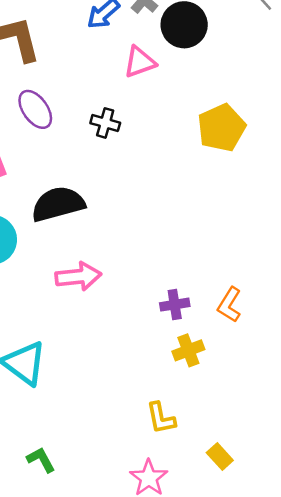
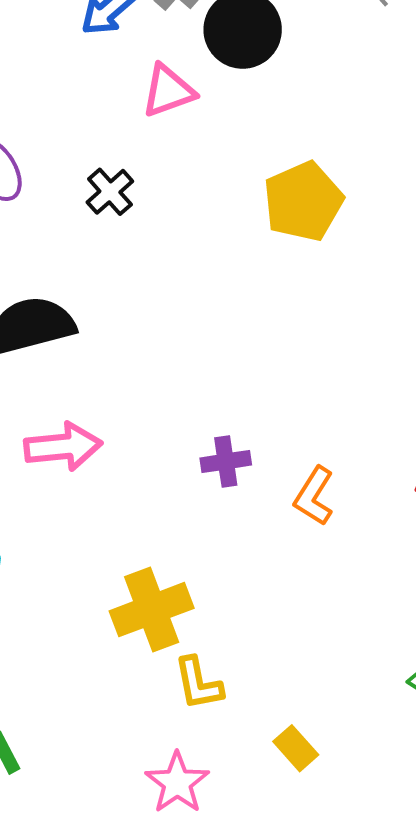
black cross: (105, 123) -> (110, 192), turned 32
purple cross: (175, 305) -> (226, 461), moved
yellow cross: (188, 350) -> (152, 610), moved, size x1.5

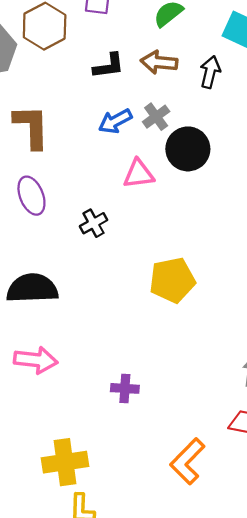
yellow pentagon: (303, 201) -> (172, 280), moved
orange L-shape: (314, 496) -> (187, 461), moved, size x1.4

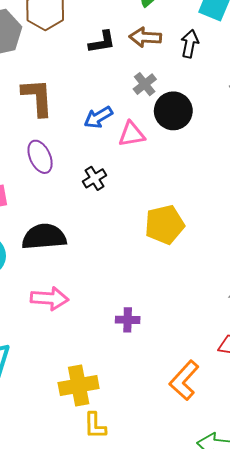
blue arrow: (115, 121) -> (98, 117), moved

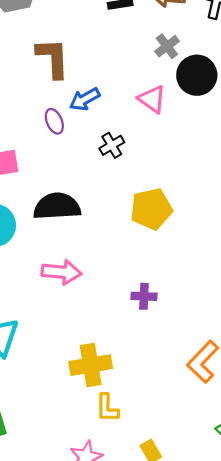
blue arrow: (98, 117) -> (85, 99), moved
pink triangle: (132, 134) -> (152, 99), turned 44
purple ellipse: (40, 157) -> (54, 121), size x0.7
yellow pentagon: (165, 225) -> (151, 209), moved

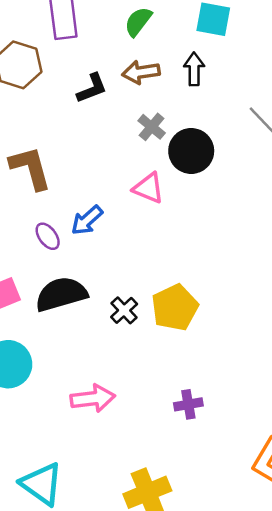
blue arrow: (85, 99) -> (87, 220), moved
black cross: (112, 145) -> (124, 310), moved
black semicircle: (57, 206) -> (61, 294), moved

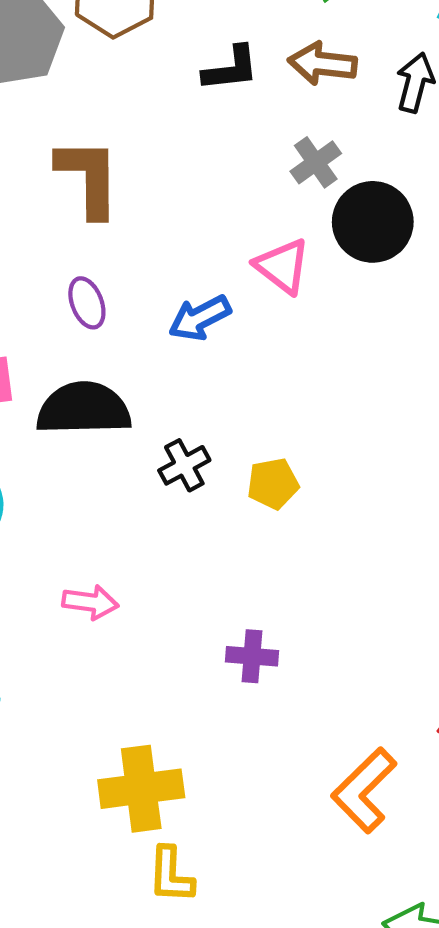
blue arrow: (87, 220) -> (200, 318), moved
yellow pentagon: (175, 308) -> (273, 484), size x0.6
pink arrow: (93, 398) -> (90, 602), size x0.7

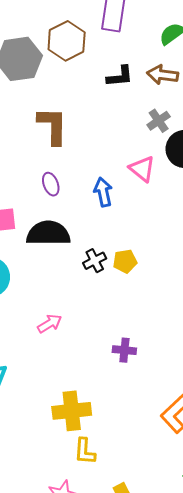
blue arrow: (200, 318) -> (103, 192), turned 104
yellow pentagon: (273, 484) -> (125, 261), moved
pink arrow: (90, 602) -> (50, 324), turned -40

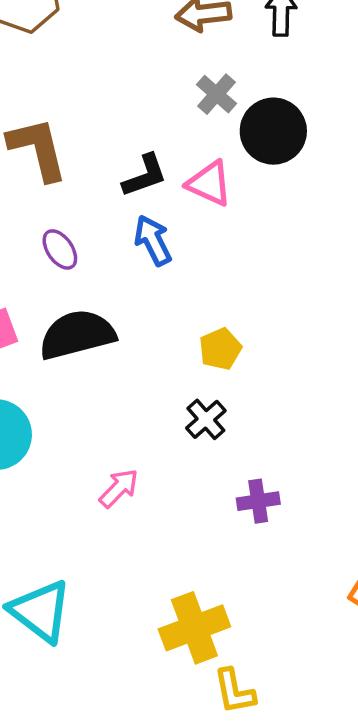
black L-shape: (120, 76) -> (145, 176), moved
black cross: (95, 261) -> (206, 419), moved

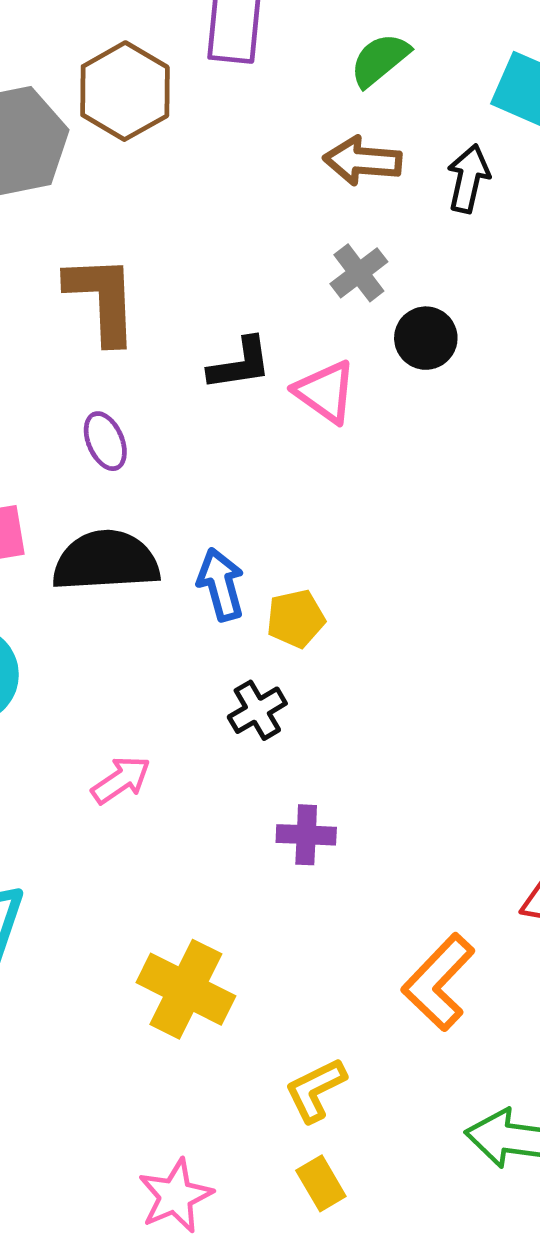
black circle: (273, 131) -> (426, 338), size x0.7
blue arrow: (153, 240) -> (221, 584), moved
yellow cross: (194, 628) -> (186, 989), turned 36
yellow L-shape: (234, 691) -> (315, 1090), moved, turned 63

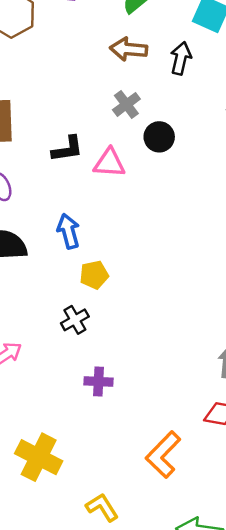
pink triangle: (325, 392) -> (109, 163), turned -32
blue arrow: (221, 584) -> (68, 231), moved
yellow L-shape: (315, 1090) -> (102, 507), turned 84

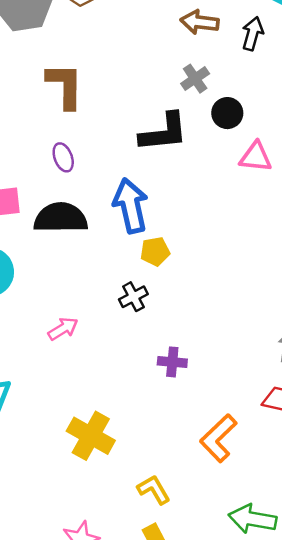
black L-shape: (67, 149) -> (164, 132), moved, size x1.5
pink triangle: (109, 163) -> (256, 157), moved
blue arrow: (68, 231) -> (131, 206), size x1.5
purple cross: (98, 381) -> (172, 362), moved

